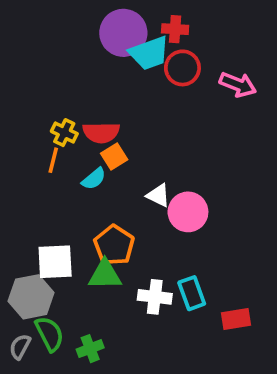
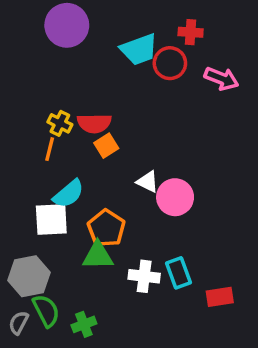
red cross: (175, 29) -> (191, 32), moved
purple circle: (123, 33) -> (67, 25), moved
cyan semicircle: (94, 179) -> (68, 194), moved, size x1.4
white square: (55, 262) -> (51, 220), moved

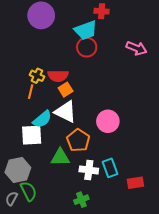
red cross: (191, 32) -> (102, 11), moved
red circle: (170, 63) -> (87, 47), moved
white triangle: (148, 182) -> (66, 112), moved, size x1.6
orange pentagon: (106, 228) -> (78, 140), moved
green cross: (84, 324) -> (81, 200), moved

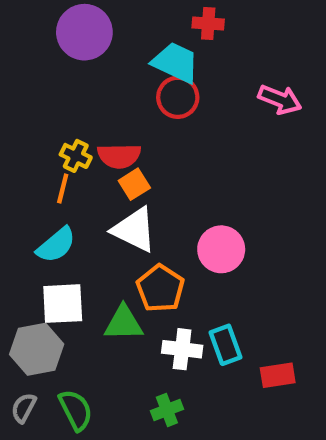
cyan trapezoid: (86, 30) -> (176, 63), turned -135
cyan semicircle: (42, 119) -> (56, 245), moved
white square: (32, 135) -> (63, 304), moved
green semicircle: (28, 191) -> (76, 410), moved

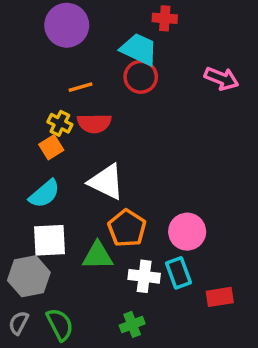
orange square: (134, 184) -> (51, 147), moved
orange line: (63, 189) -> (80, 87), moved, turned 60
pink circle: (221, 249) -> (187, 232), moved

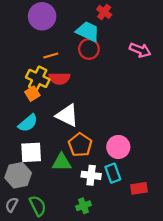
red cross: (165, 18) -> (104, 12), turned 32
yellow cross: (60, 123) -> (38, 78), size x1.5

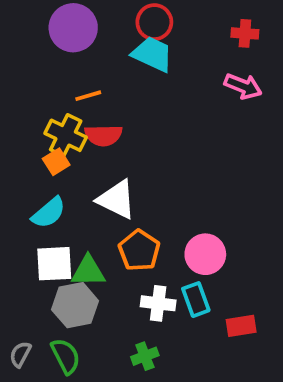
red cross: (104, 12) -> (245, 33), moved, turned -32
red circle: (89, 49) -> (154, 22), moved
green triangle: (62, 162) -> (88, 271), moved
gray hexagon: (18, 175) -> (75, 305), moved

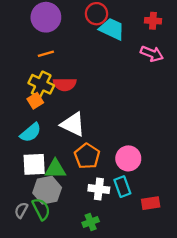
cyan trapezoid: (152, 54) -> (112, 29), moved
orange line: (88, 96) -> (46, 54), moved
gray semicircle: (20, 354) -> (21, 210), moved
green semicircle: (66, 356) -> (41, 209), moved

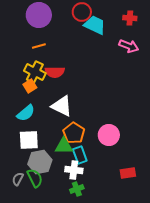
green triangle: (55, 169) -> (64, 146), moved
cyan rectangle: (122, 187) -> (80, 155), moved
white cross: (99, 189) -> (74, 170), moved

